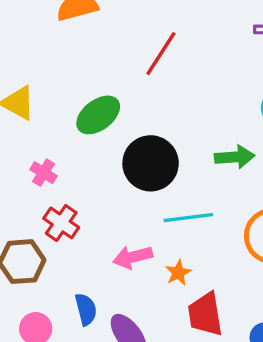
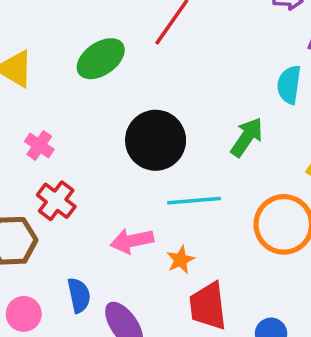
green ellipse: (98, 115) -> (101, 59), moved
green arrow: (235, 157) -> (247, 137), turned -54

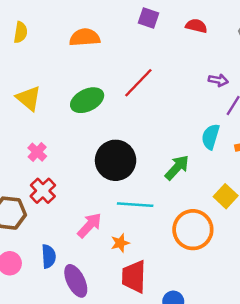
pink arrow: (132, 241) -> (90, 225), turned 136

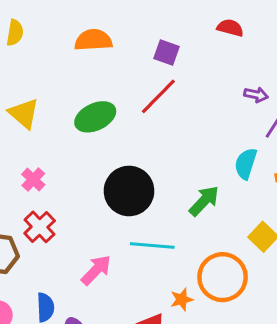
purple square: (148, 18) -> (166, 53), moved
orange star: (120, 243) -> (182, 299), moved

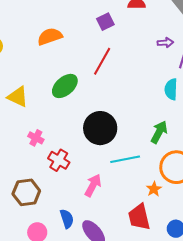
purple square: (166, 53) -> (105, 22), moved, turned -30
green arrow: (204, 201) -> (159, 132), moved
red cross: (40, 227) -> (59, 160), moved

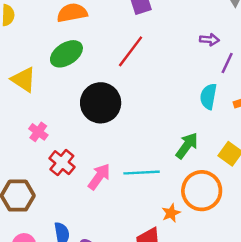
green ellipse: (65, 86) -> (66, 54), moved
black circle: (100, 128) -> (101, 103), moved
pink arrow: (93, 185) -> (99, 177), moved

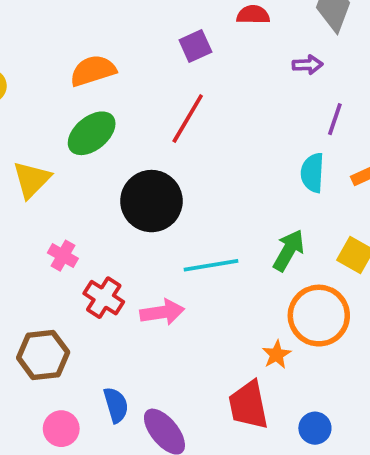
purple arrow: (209, 40) -> (308, 65), moved
yellow triangle: (24, 80) -> (32, 180), turned 48
cyan line: (142, 173) -> (211, 265), moved
pink arrow: (99, 177) -> (162, 312), turned 52

